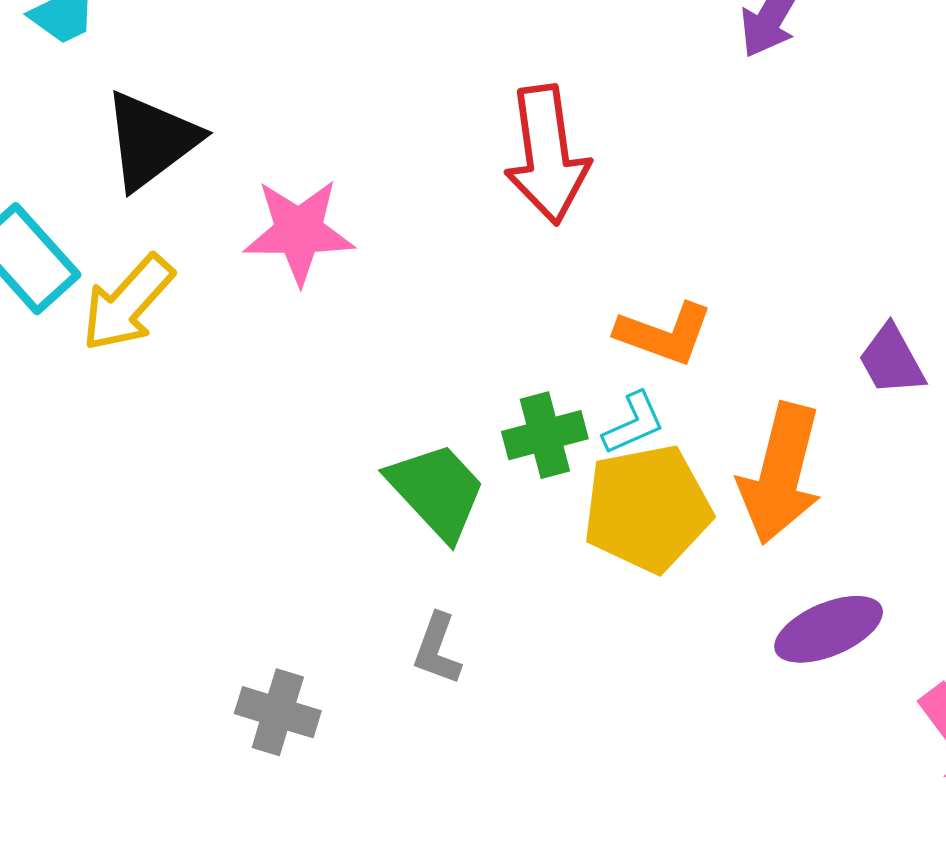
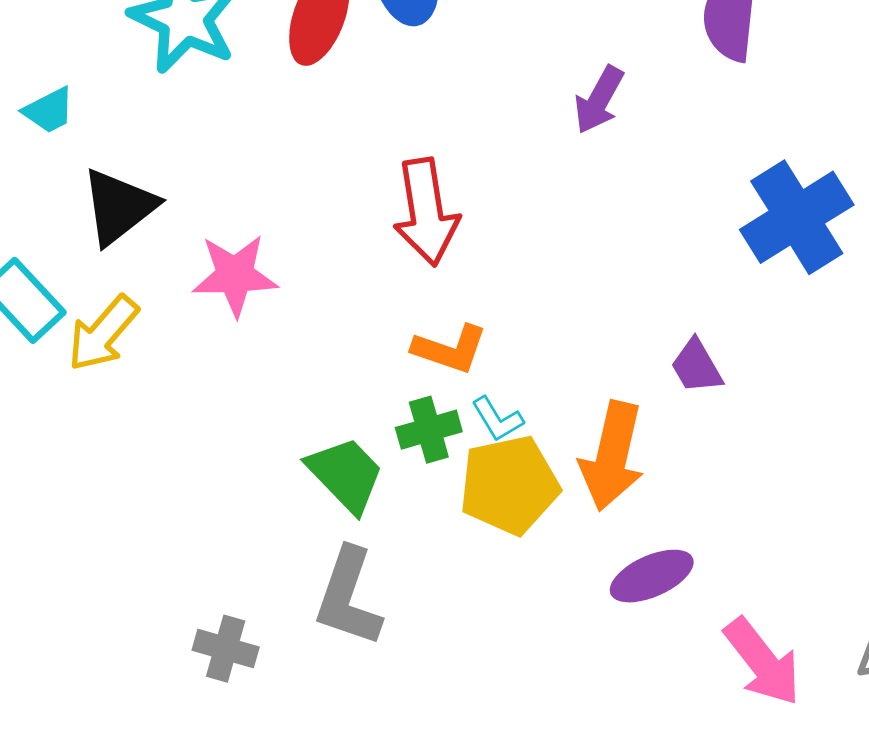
orange L-shape: (664, 334) -> (450, 349), moved
cyan L-shape: (634, 423) -> (497, 419), turned 84
gray L-shape: (437, 649) -> (348, 597), size x1.8

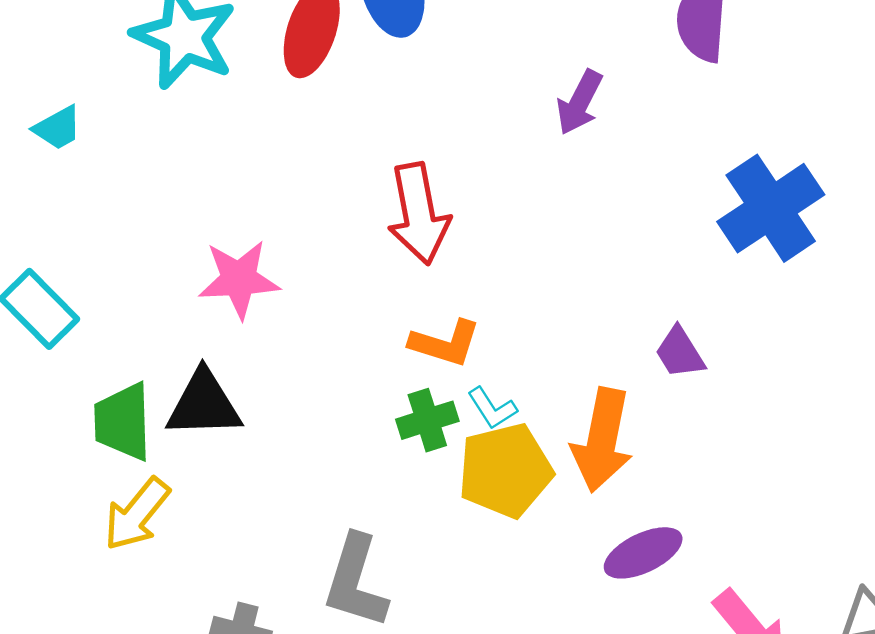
black triangle: (119, 207) -> (204, 404), moved, turned 38
yellow arrow: (103, 333) -> (137, 514), moved
green trapezoid: (346, 474) -> (123, 422), moved, turned -136

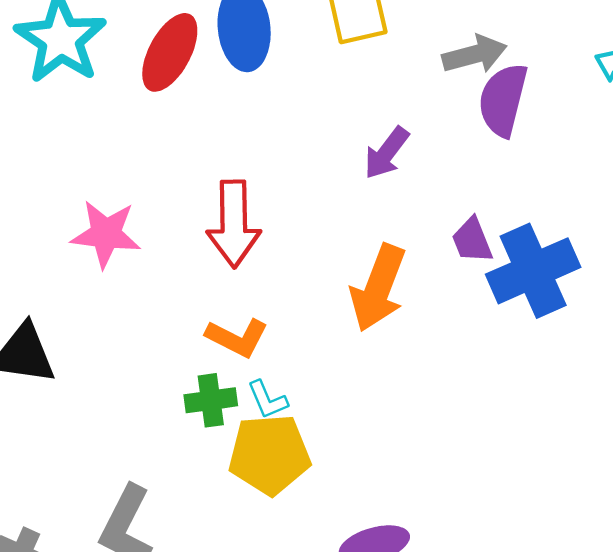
pink star: (239, 279) -> (106, 234), moved
purple trapezoid: (680, 353) -> (472, 240), moved
orange arrow: (602, 440) -> (378, 288), moved

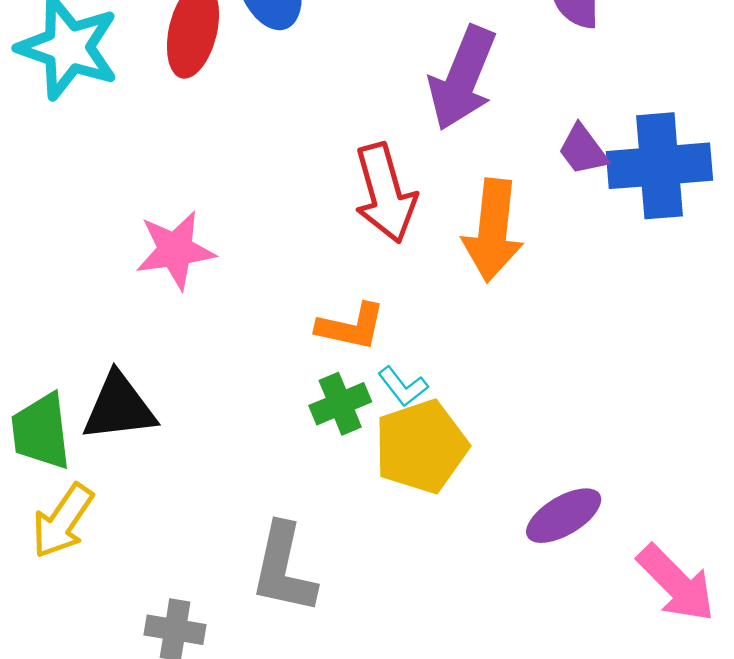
purple arrow: (386, 153) -> (462, 78), size x1.6
red arrow: (234, 224) -> (385, 193), moved
blue cross: (533, 271) -> (659, 166), turned 34

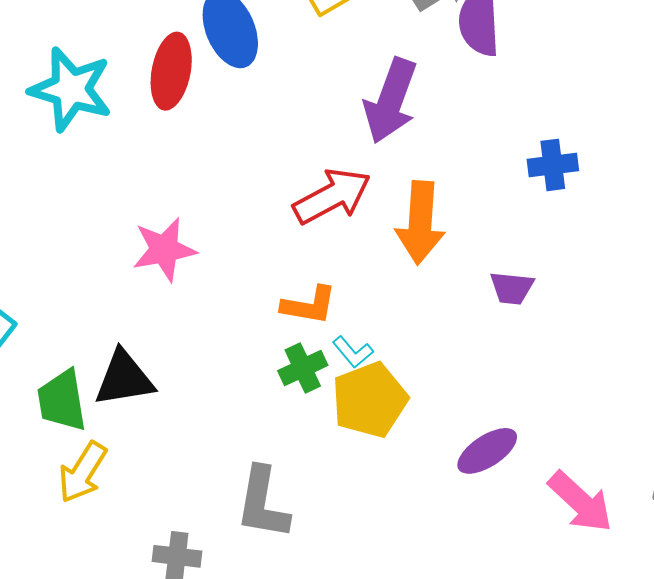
purple trapezoid: (583, 150) -> (512, 288), moved, turned -45
blue cross: (659, 166) -> (553, 165), size x0.6
red arrow: (385, 193) -> (332, 196), turned -100

